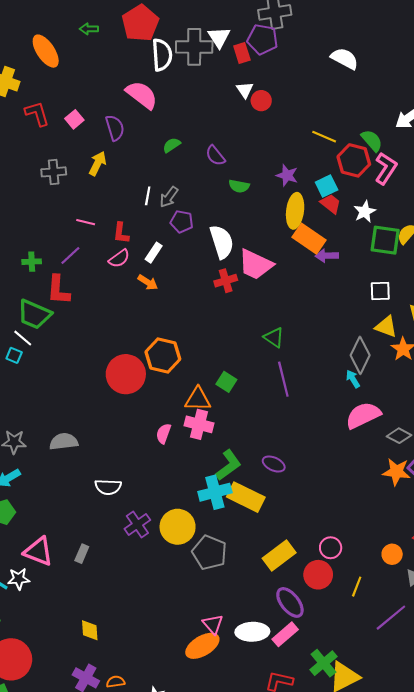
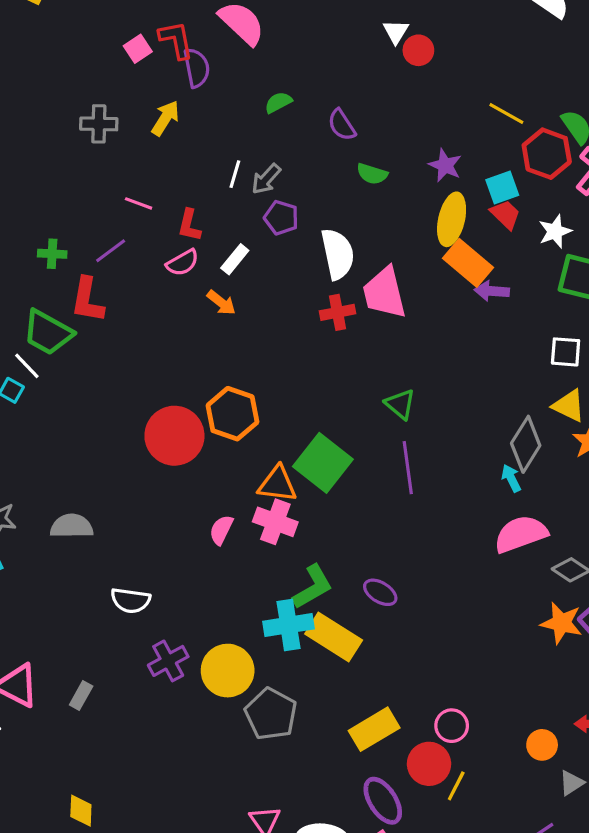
red L-shape: (37, 114) -> (176, 40), moved
pink trapezoid: (255, 264) -> (384, 293), turned 45
green square: (226, 382) -> (323, 463), size x1.8
yellow line: (357, 587) -> (456, 786), moved

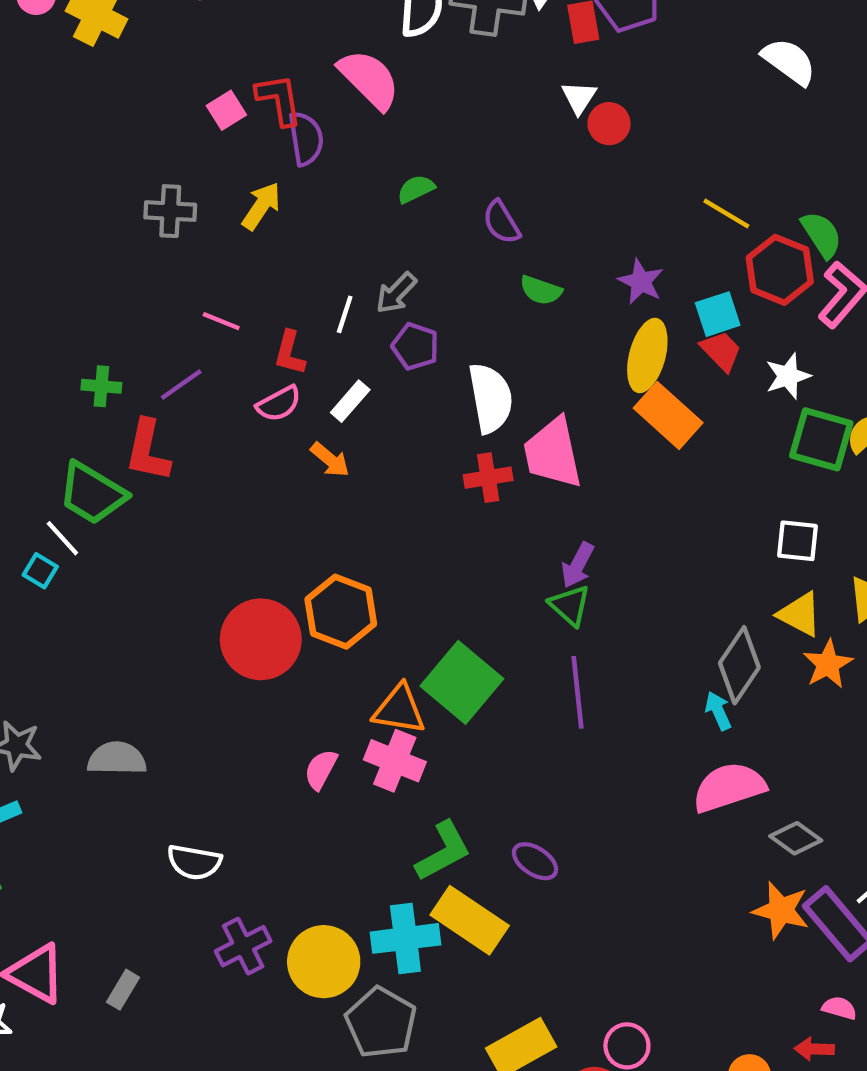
white line: (235, 174) -> (345, 314), moved
purple arrow: (492, 291) -> (578, 565), moved, turned -68
cyan cross: (288, 625) -> (405, 938), moved

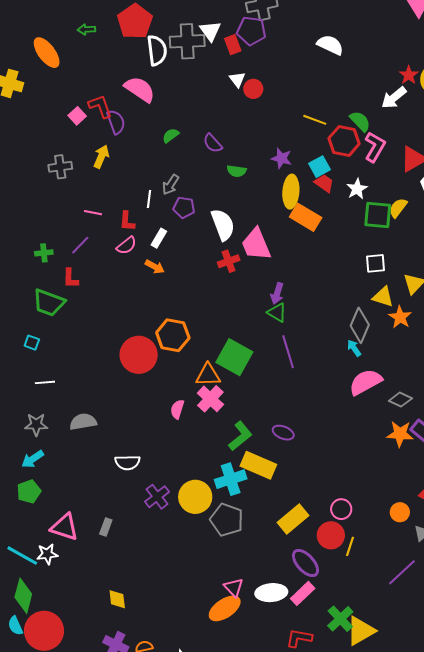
red L-shape: (148, 451) -> (71, 278), size x0.7
white line: (62, 538) -> (45, 382), moved, turned -42
pink cross: (395, 761) -> (210, 399), turned 32

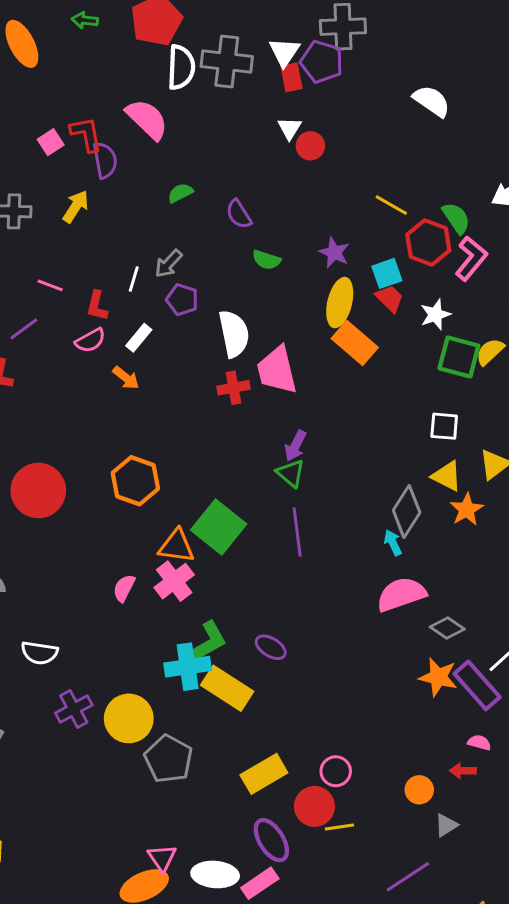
white triangle: (210, 31) -> (284, 52), moved
red circle: (139, 355) -> (38, 491), moved
cyan cross: (231, 479) -> (188, 667), moved
yellow line: (350, 546) -> (339, 827), turned 54

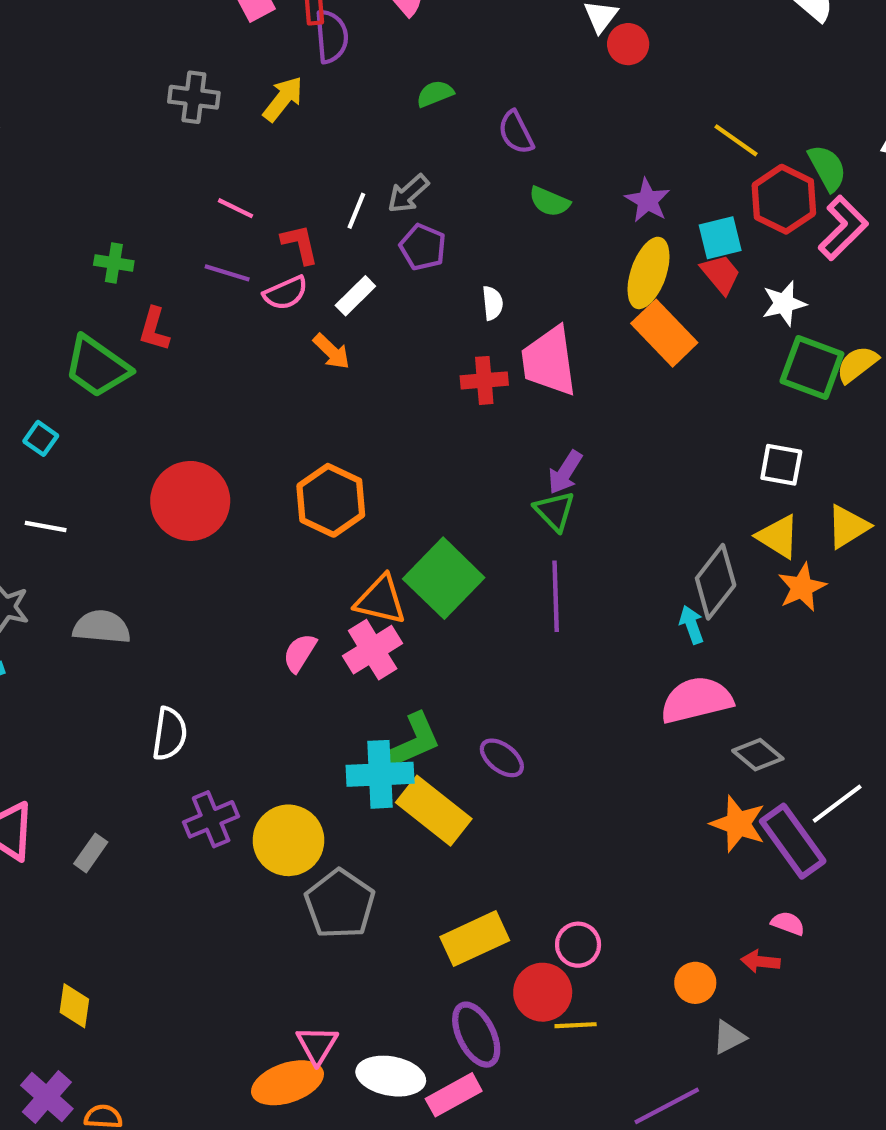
red L-shape: (97, 306) -> (300, 244), turned 148
purple line: (24, 329) -> (227, 273), moved, turned 48
white semicircle: (234, 334) -> (493, 303), size x0.5
white semicircle: (39, 653) -> (170, 734), turned -96

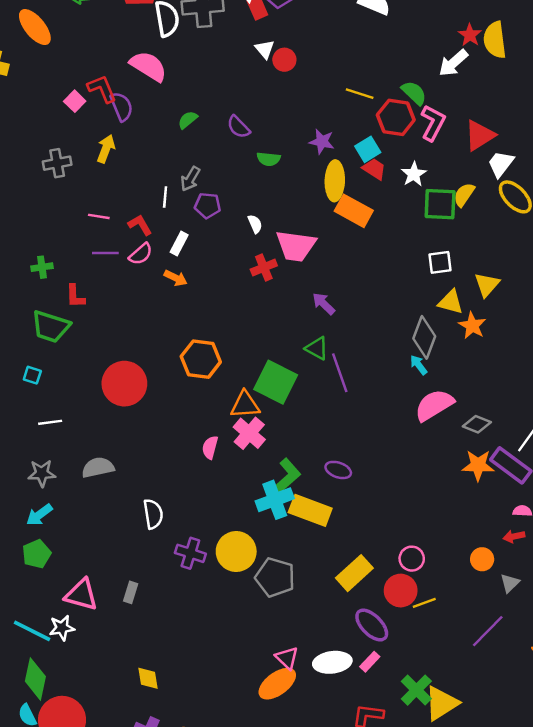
pink trapezoid: (549, 361) -> (296, 246), turned -57
purple arrow: (565, 472) -> (324, 304), turned 120
green triangle: (555, 511) -> (317, 348), moved
purple cross: (211, 819) -> (190, 553), turned -32
pink rectangle: (454, 1095) -> (370, 662), size x0.7

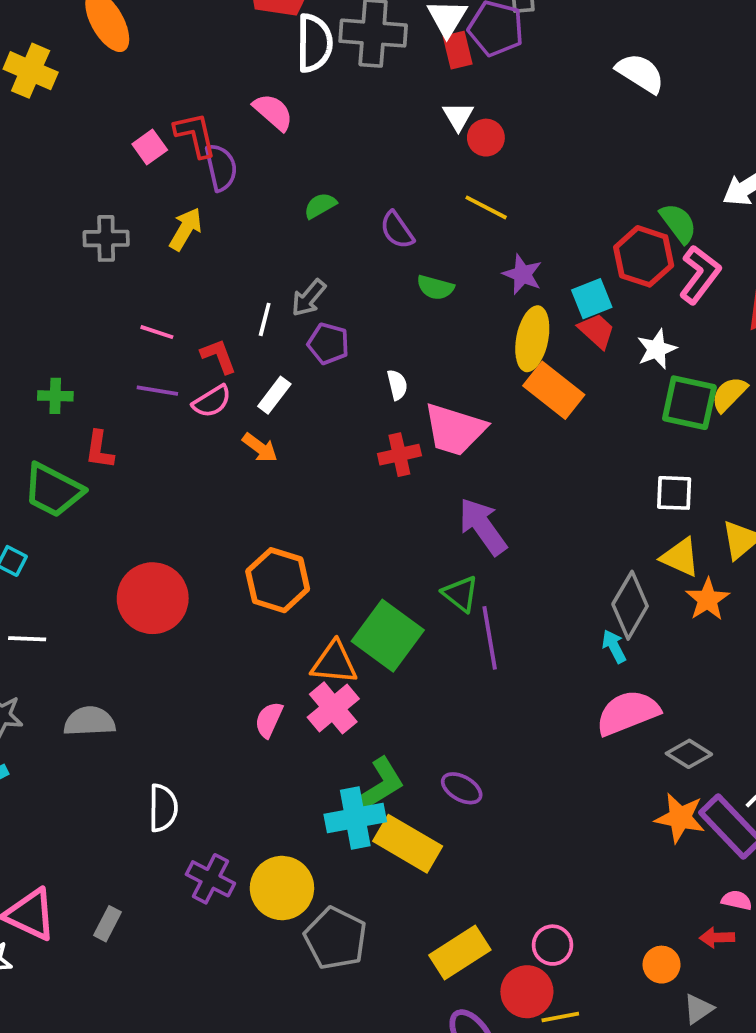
pink semicircle: (148, 66) -> (273, 112), size x0.7
yellow line: (360, 94) -> (486, 207), moved
purple arrow: (324, 304) -> (483, 526), size x1.5

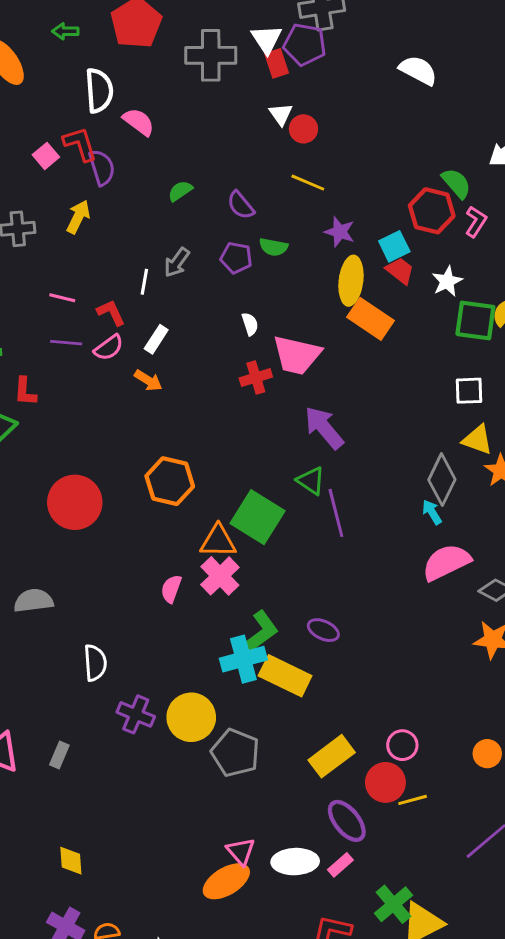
white semicircle: (314, 43) -> (99, 91), moved
pink L-shape: (700, 275) -> (476, 221), size x0.7
purple pentagon: (328, 344) -> (236, 258), moved

